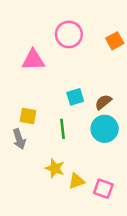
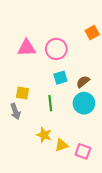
pink circle: (69, 34) -> (56, 49), moved

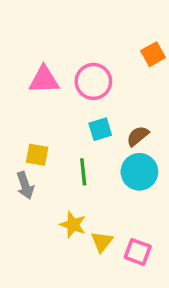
yellow triangle: (61, 145) -> (102, 242), turned -32

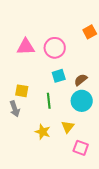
yellow triangle: (102, 242) -> (68, 127), moved

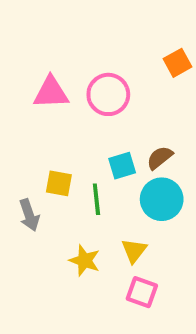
cyan square: (59, 76) -> (122, 166), moved
yellow square: (22, 91) -> (59, 183), moved
pink square: (81, 148) -> (142, 292), moved

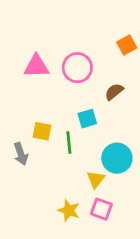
brown semicircle: (160, 158) -> (114, 92), moved
cyan circle: (162, 199) -> (117, 158), moved
yellow star: (85, 261) -> (69, 210), moved

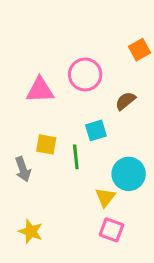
pink triangle: (36, 66) -> (40, 90), moved
yellow star: (69, 210) -> (31, 231), moved

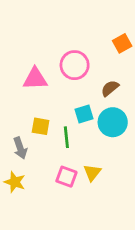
cyan circle: (129, 174) -> (113, 122), moved
pink square: (111, 230) -> (66, 177), moved
yellow star: (31, 231) -> (15, 182), moved

